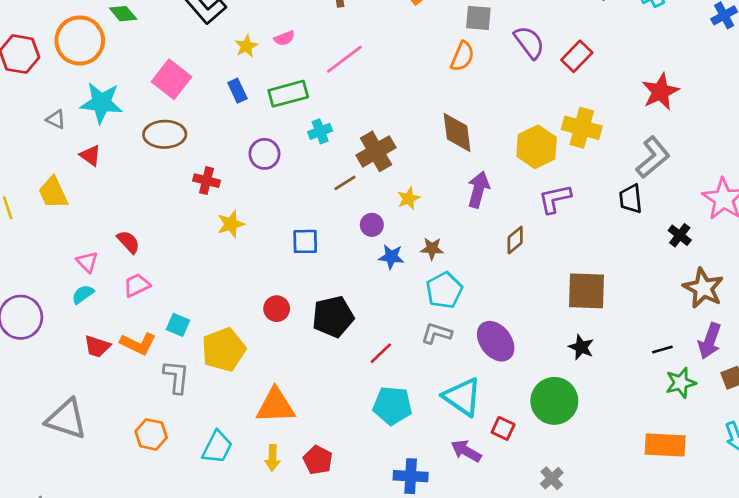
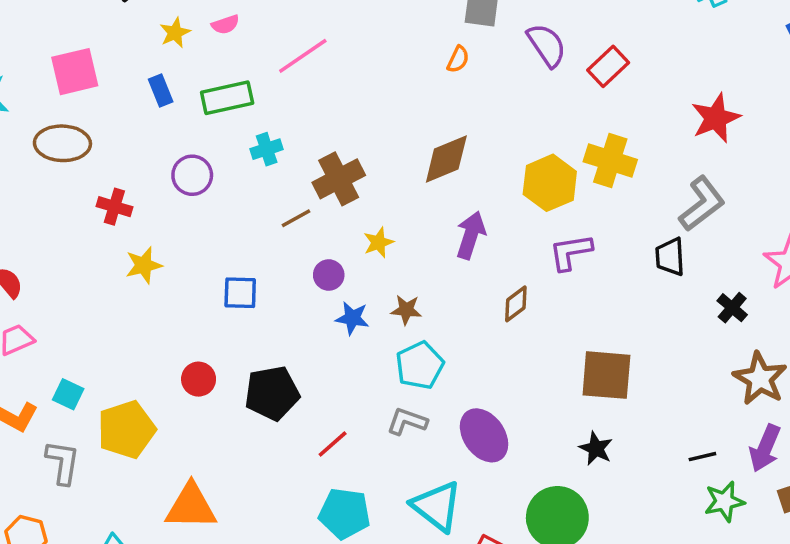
orange semicircle: (462, 56) -> (458, 59), size x0.7
pink square: (171, 79) -> (75, 72), turned 36
brown diamond: (457, 132) -> (446, 159), turned 72

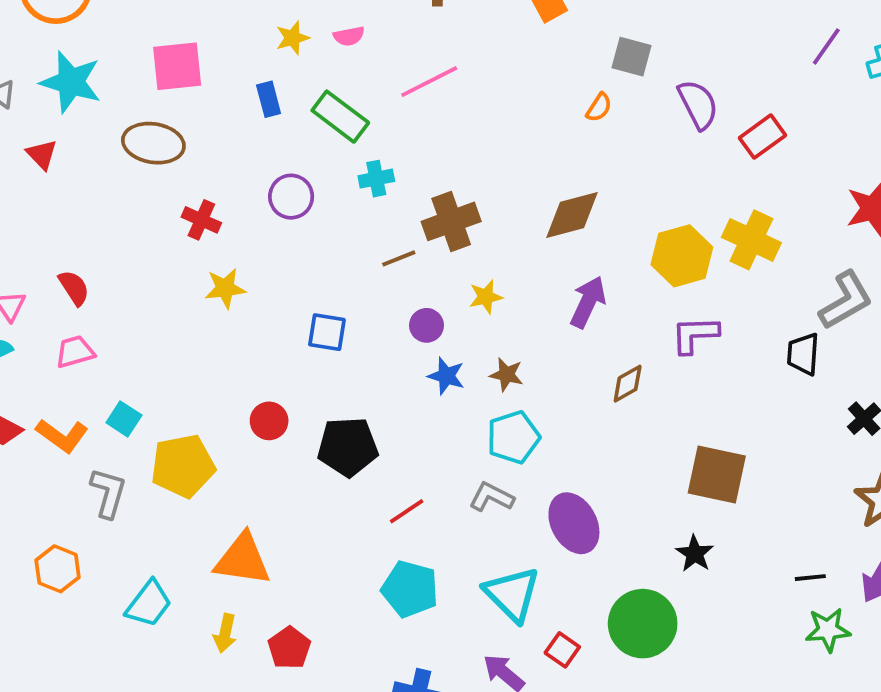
green rectangle: (227, 98) -> (340, 117), turned 42

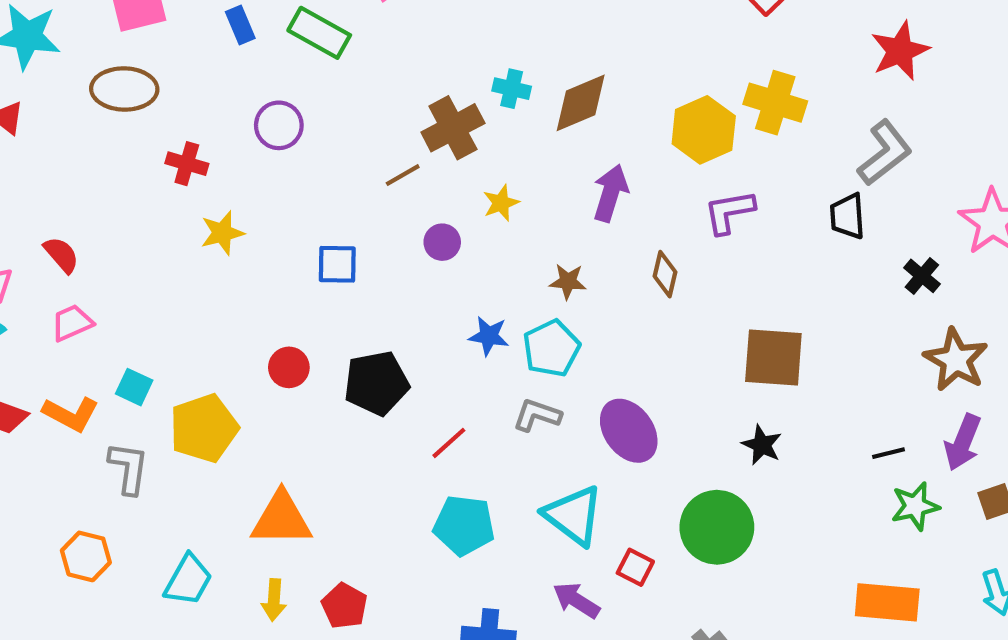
cyan cross: (376, 179) -> (512, 89), moved, turned 32
brown star: (506, 375) -> (568, 281), moved
blue star: (446, 376) -> (489, 336), moved
brown diamond: (628, 384) -> (665, 274), turned -39

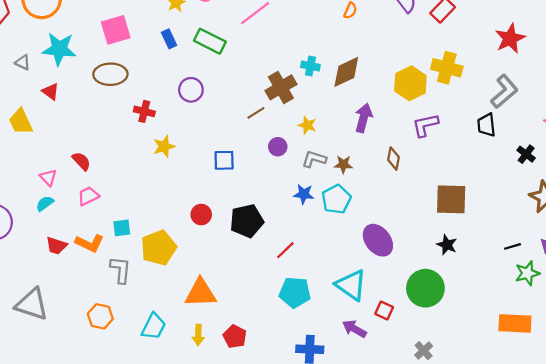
yellow star: (501, 203) -> (307, 125), turned -30
cyan square: (134, 387) -> (122, 228), turned -30
gray L-shape: (537, 415) -> (314, 159), moved

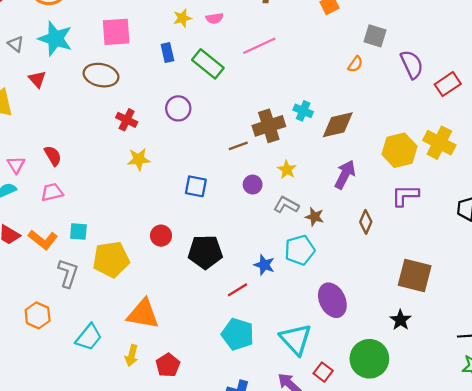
blue star: (304, 194) -> (264, 265), moved

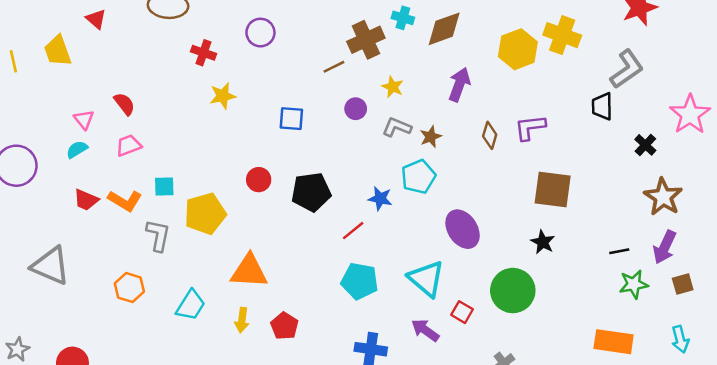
purple L-shape: (405, 195) -> (530, 127), moved
brown star: (314, 217) -> (431, 137), turned -30

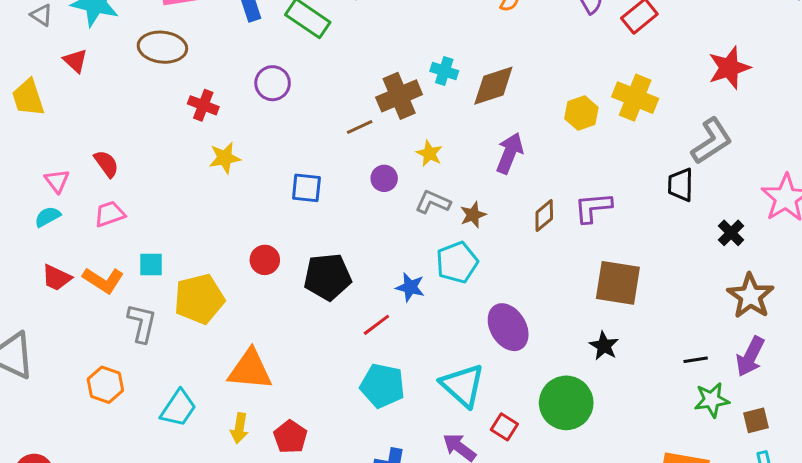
yellow hexagon: (518, 49) -> (581, 113), size x0.7
brown diamond: (490, 135) -> (544, 216), turned 32
brown square: (683, 284) -> (756, 420), moved

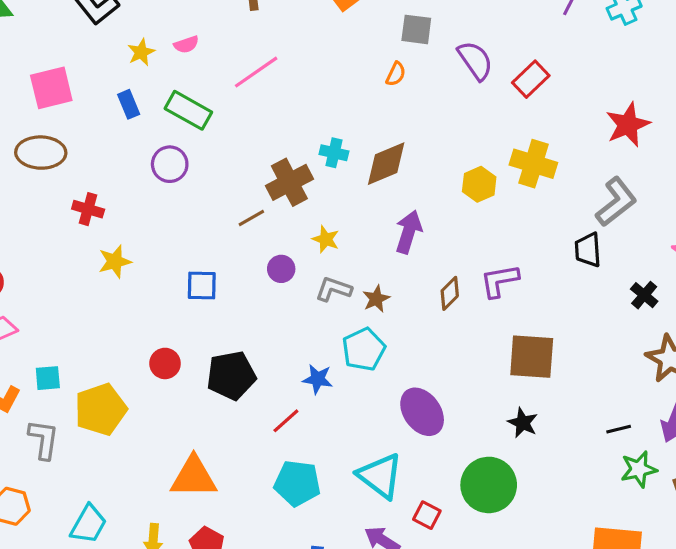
purple circle: (273, 83) -> (170, 164), moved
orange triangle: (250, 370) -> (194, 477), moved

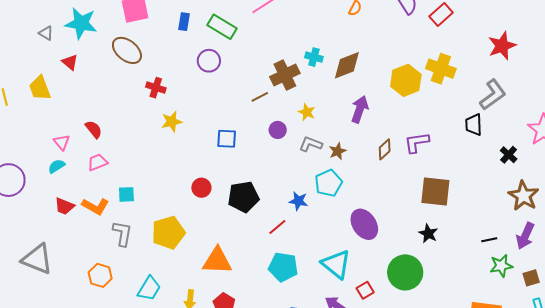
blue rectangle: (129, 104) -> (184, 22), turned 30
brown ellipse: (41, 153) -> (127, 50), turned 36
yellow hexagon: (479, 184) -> (406, 80), size x1.4
yellow pentagon: (101, 409) -> (168, 233), moved
red square: (427, 515) -> (365, 290), turned 30

